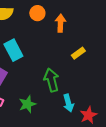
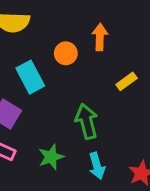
orange circle: (37, 13) -> (66, 53), moved
cyan arrow: (68, 103) -> (97, 166), moved

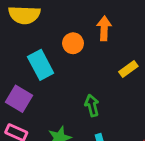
green arrow: (87, 121) -> (92, 105), size x0.7

